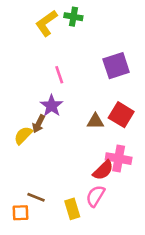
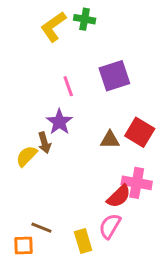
purple square: (116, 66) -> (114, 76), moved
brown arrow: (39, 124) -> (44, 143), turned -42

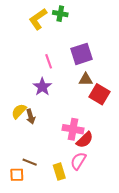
brown triangle: (110, 140) -> (86, 79), moved
brown arrow: (44, 143) -> (31, 116), moved
pink cross: (137, 183) -> (73, 129), moved

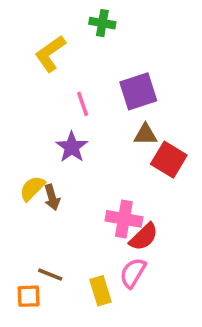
yellow L-shape: (38, 19) -> (50, 54), moved

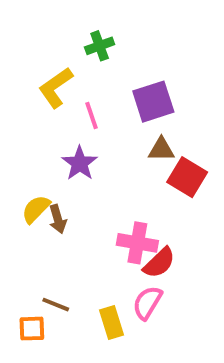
green cross: (102, 23) -> (100, 46), moved, turned -30
yellow L-shape: (50, 54) -> (56, 88), moved

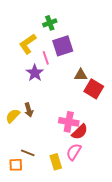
purple square: (153, 102) -> (63, 46), moved
purple star: (80, 163) -> (35, 73), moved
yellow semicircle: (36, 209) -> (13, 116), moved

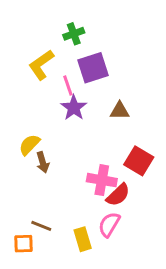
purple star: (35, 73) -> (74, 108), moved
red square: (94, 89) -> (139, 161), moved
yellow semicircle: (13, 116) -> (29, 145), moved

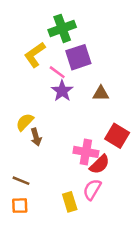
green cross: (74, 34) -> (62, 28), size x1.5
pink line: (68, 85) -> (57, 72), turned -35
brown line: (41, 226) -> (21, 181), moved

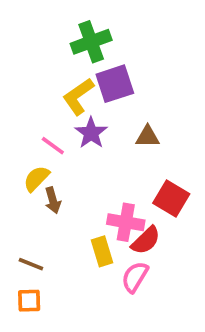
yellow L-shape: (35, 55) -> (78, 96), moved
pink line: (57, 72) -> (53, 146), moved
yellow rectangle: (70, 202) -> (102, 251), moved

